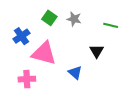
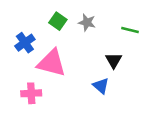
blue triangle: (75, 73) -> (101, 86), moved

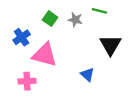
green line: (130, 30) -> (99, 11), moved
black triangle: (114, 60) -> (110, 45), moved, size x1.5

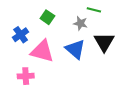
gray star: (75, 20) -> (80, 23), moved
blue triangle: (87, 75) -> (75, 49), moved, size x1.5

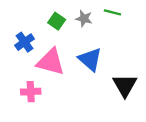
gray star: (80, 23) -> (84, 19), moved
black triangle: (104, 42) -> (125, 85), moved

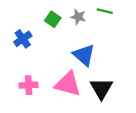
pink triangle: (51, 62) -> (68, 84), moved
black triangle: (125, 85) -> (101, 89), moved

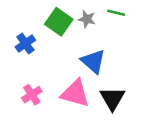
green square: (53, 19) -> (59, 22), size x1.5
pink cross: (29, 85) -> (32, 95), turned -30

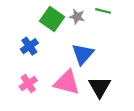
blue cross: (25, 43) -> (29, 46), moved
blue triangle: (93, 61) -> (83, 54), turned 30

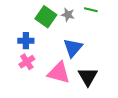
blue cross: (29, 46) -> (26, 41), turned 35
pink cross: (28, 84) -> (27, 62), moved

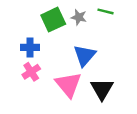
green square: (46, 17) -> (53, 20), turned 30
pink triangle: (59, 73) -> (68, 85), turned 35

